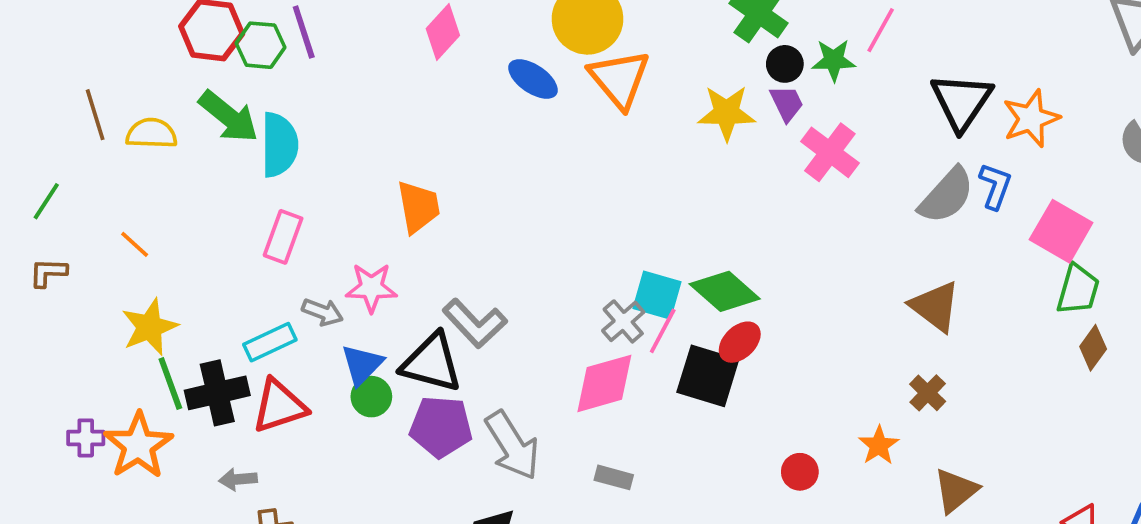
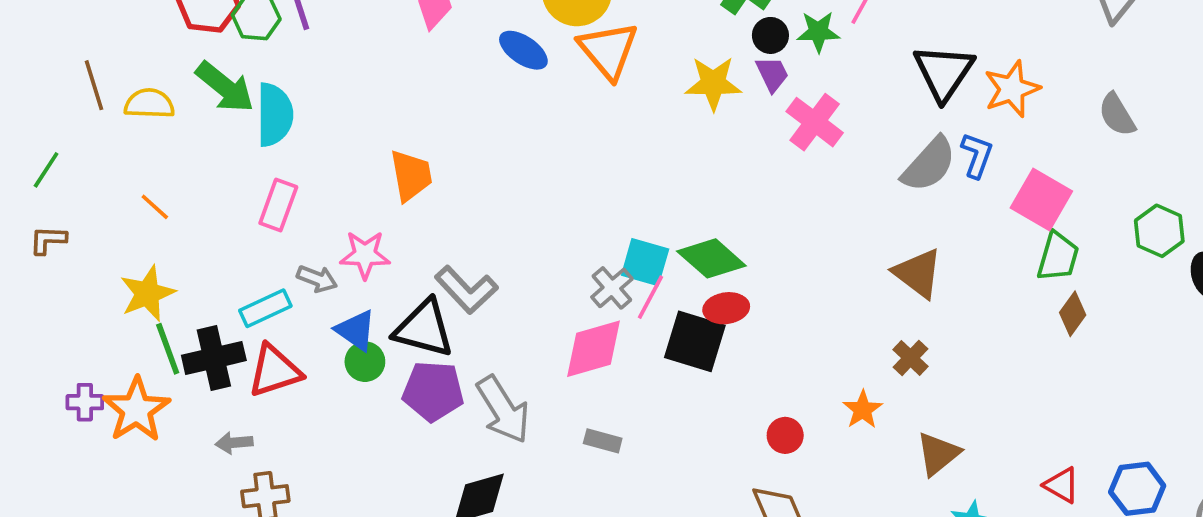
orange line: (135, 244) -> (155, 207), moved
red ellipse: (740, 342) -> (726, 308), turned 36
blue triangle: (362, 365) -> (356, 330), turned -39

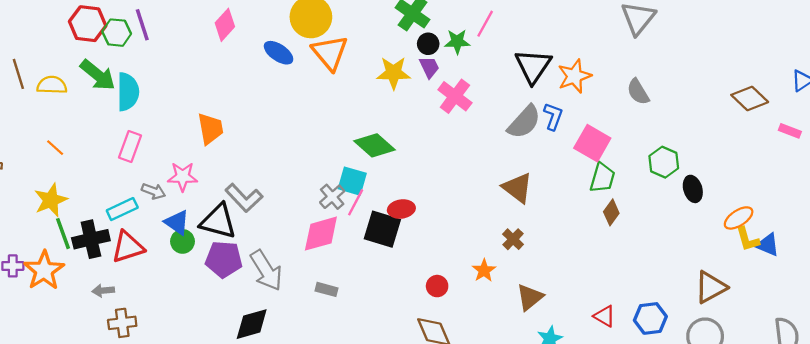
green diamond: (711, 258) -> (375, 145), moved

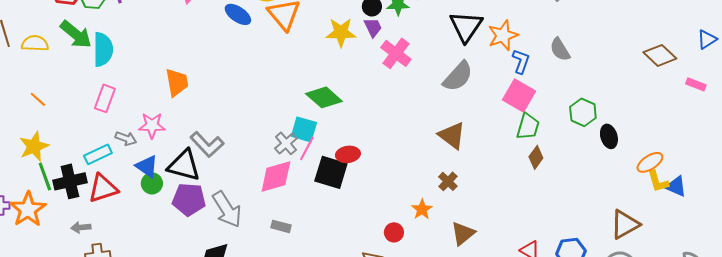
blue L-shape: (553, 116) -> (521, 61), moved
red circle: (437, 286) -> (394, 232), moved

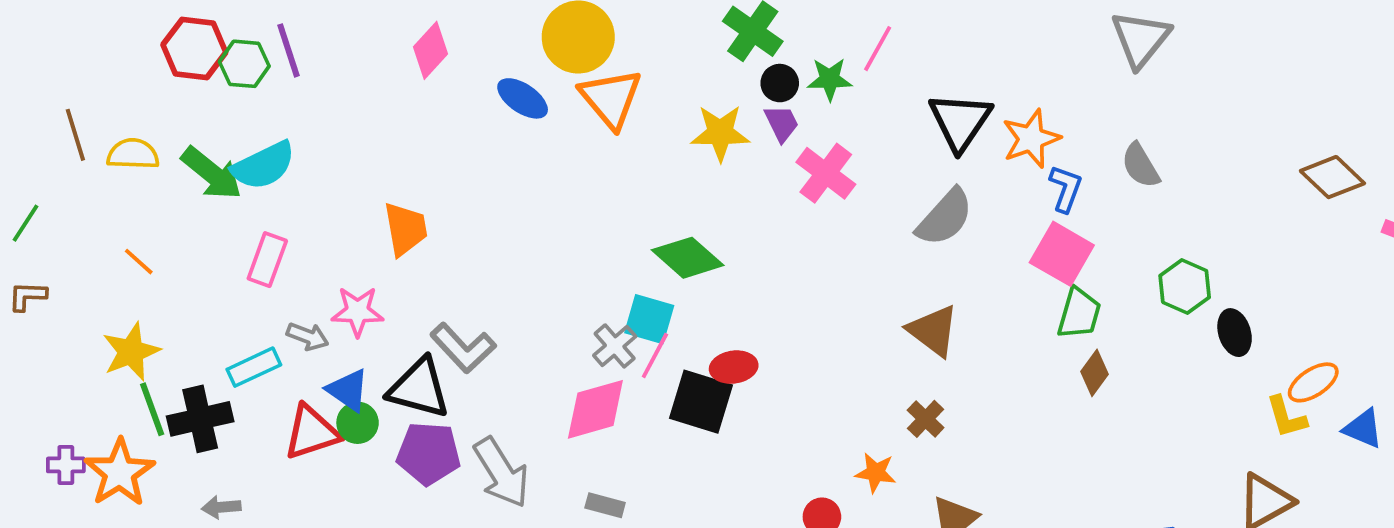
green arrow: (76, 34) -> (212, 173), moved
cyan semicircle: (103, 49) -> (263, 166), turned 64
yellow L-shape: (658, 181) -> (1286, 417), moved
red triangle: (103, 188) -> (311, 432), moved
orange star: (422, 209) -> (876, 473), turned -30

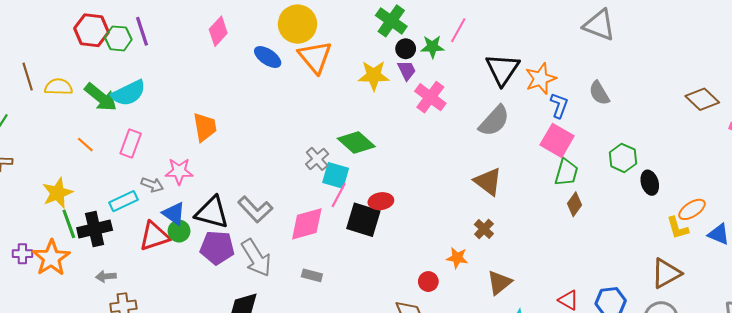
gray triangle: (1141, 39) -> (599, 25), turned -48
orange line: (139, 262) -> (85, 145), moved
gray cross: (615, 346) -> (317, 159), moved
gray L-shape: (463, 348) -> (255, 209), moved

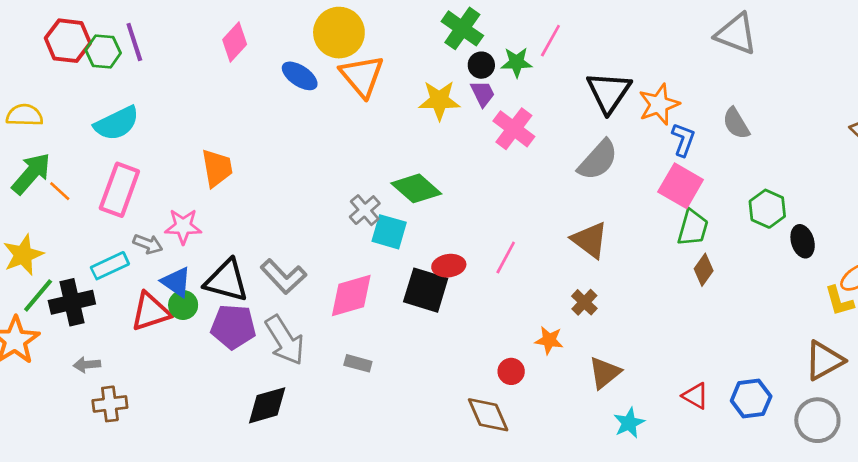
green arrow: (101, 97) -> (31, 173), moved, turned -88
pink rectangle: (131, 144) -> (119, 190), size x1.4
pink line: (339, 195) -> (506, 258), moved
green line: (69, 224) -> (38, 295), turned 60

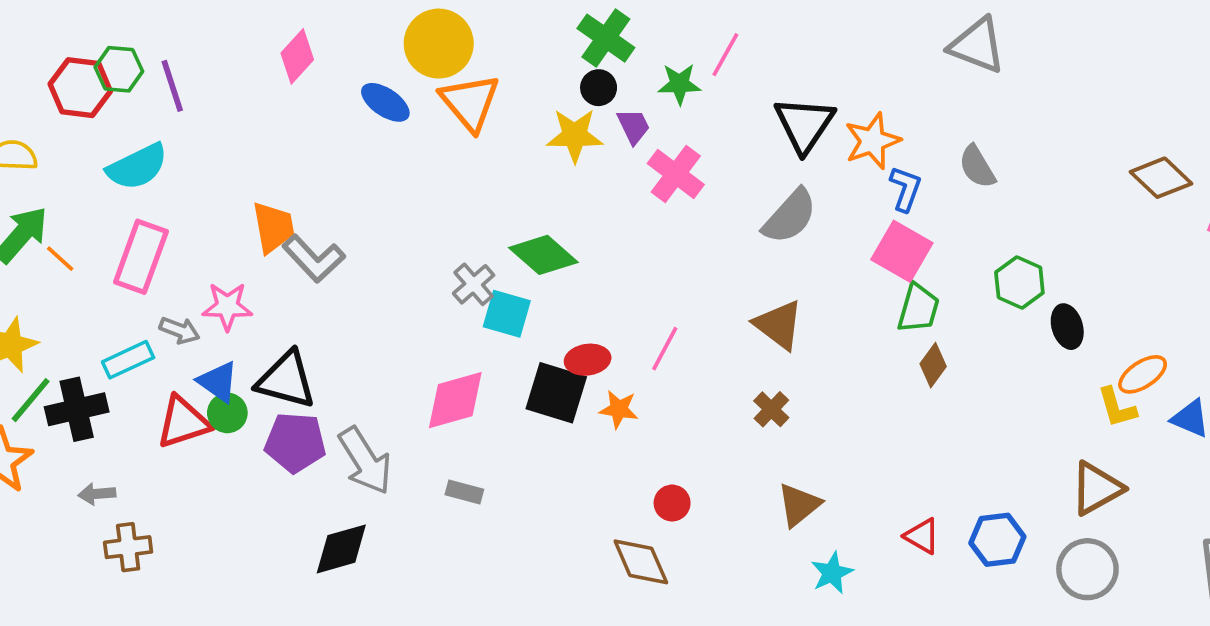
red hexagon: (68, 41) -> (80, 88), moved
purple line: (134, 42) -> (172, 86), moved
black circle: (481, 65) -> (599, 88), moved
gray L-shape: (283, 277) -> (314, 259), moved
orange star: (549, 340) -> (619, 409), moved

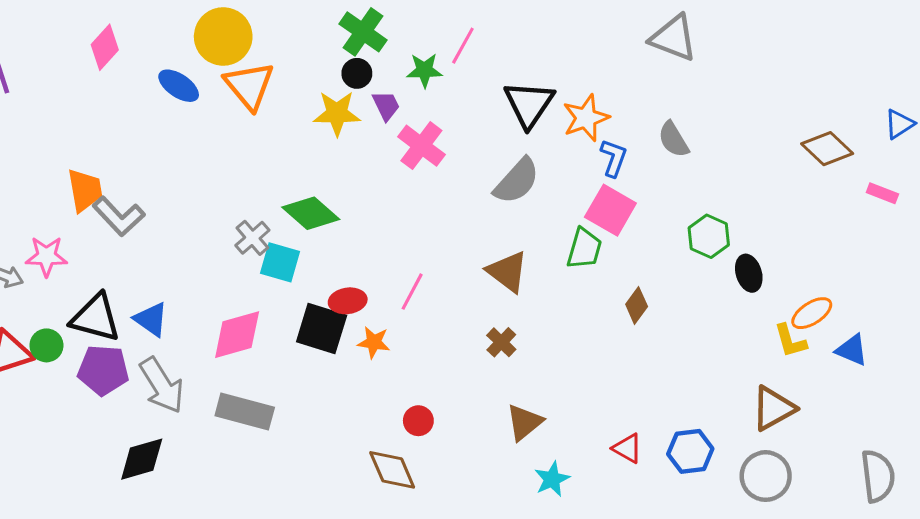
green trapezoid: (918, 308) -> (584, 249), moved
blue triangle: (218, 382) -> (151, 319), moved
gray rectangle: (464, 492) -> (245, 411), size x1.8

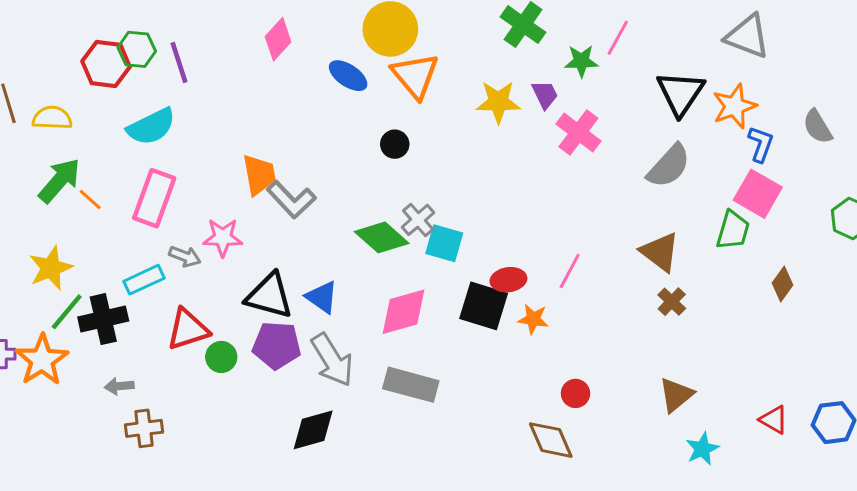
gray triangle: (673, 38) -> (748, 36), moved
black circle: (357, 73) -> (395, 144), moved
green diamond: (311, 213) -> (382, 237), moved
brown cross: (501, 342) -> (672, 302), moved
green circle: (46, 345) -> (221, 357), moved

